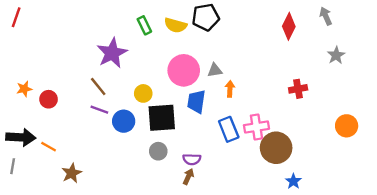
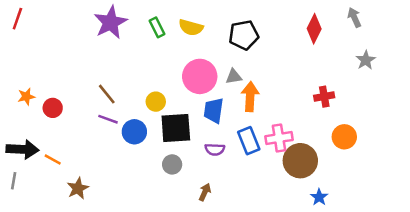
black pentagon: (206, 17) -> (244, 35), moved
purple star: (112, 53) -> (110, 22), moved
orange arrow: (230, 89) -> (250, 97), size x1.6
orange circle: (347, 126) -> (344, 137), moved
purple semicircle: (192, 159) -> (215, 149), moved

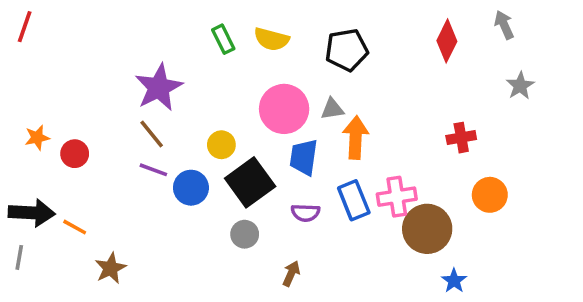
purple star: (110, 22) -> (159, 87), moved
black square: (176, 128) -> (250, 182), turned -32

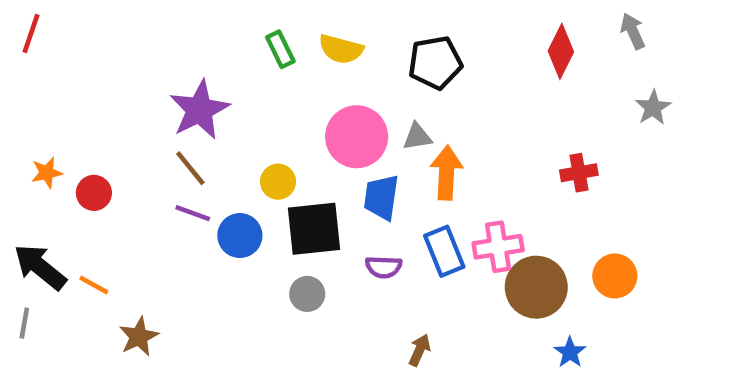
black square: (250, 182) -> (314, 229), turned 30
orange circle: (490, 195) -> (615, 276), moved
black arrow: (32, 213) -> (40, 267), turned -144
brown arrow: (291, 274) -> (419, 350), moved

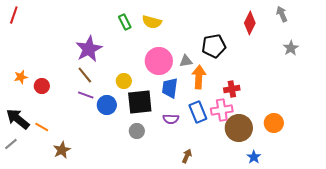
black pentagon: (435, 63) -> (214, 46), moved
red cross: (579, 173) -> (232, 89), moved
gray line: (24, 323) -> (11, 144), turned 40

